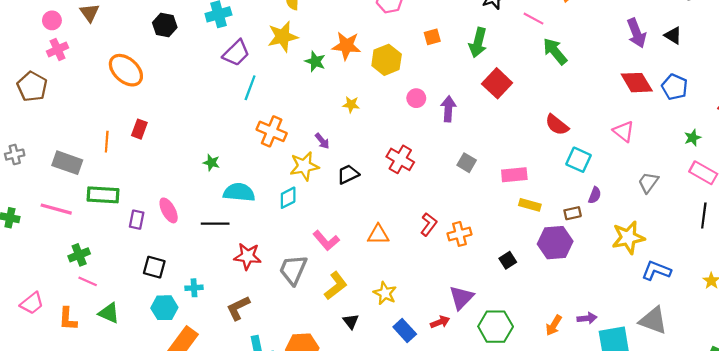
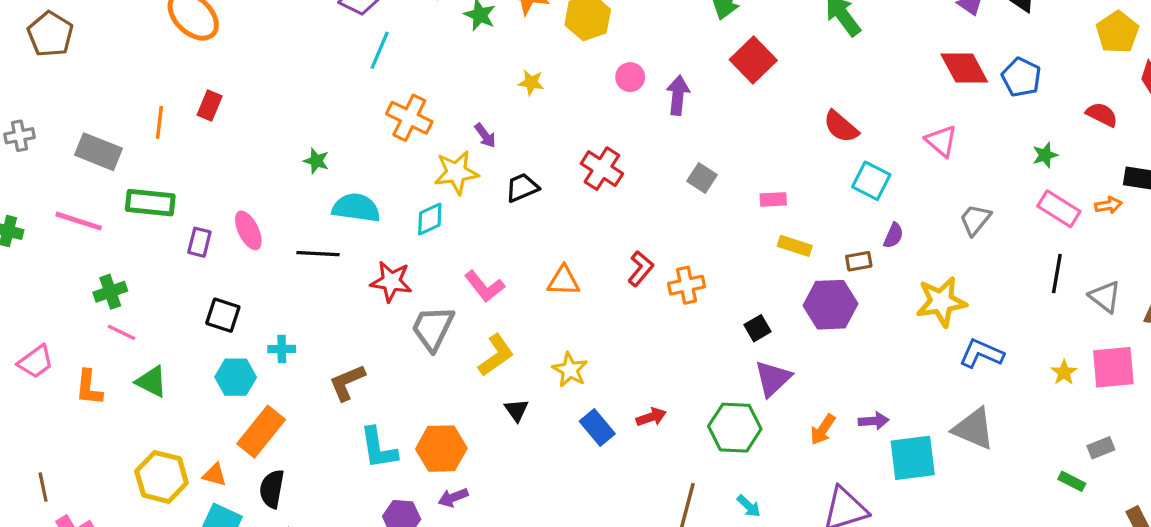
pink rectangle: (514, 175) -> (773, 199), size x0.7
red star: (248, 256) -> (391, 281), moved
purple triangle: (461, 298) -> (773, 378), moved

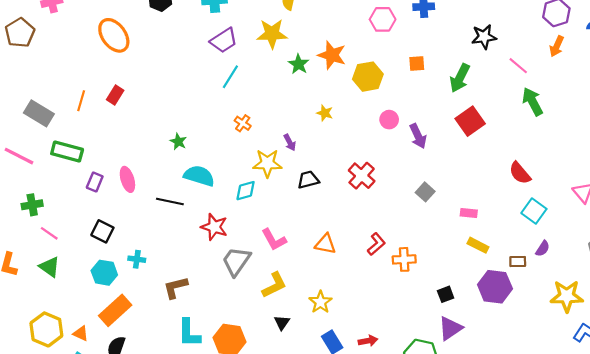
purple arrow: (678, 95) -> (418, 136), turned 140
orange cross: (409, 118) -> (243, 123), size x0.6
pink line: (121, 332) -> (49, 233), moved

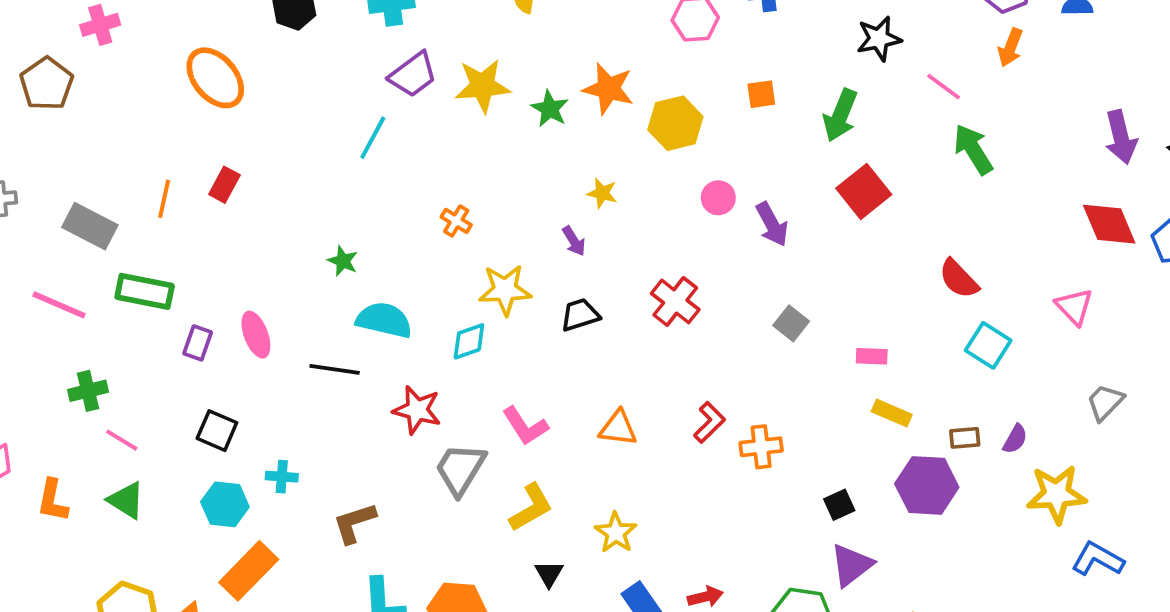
yellow star: (272, 34) -> (482, 86), moved
cyan line: (230, 77) -> (373, 138), moved
purple arrow: (290, 142) -> (574, 241), moved
purple semicircle: (543, 249) -> (1015, 439), moved

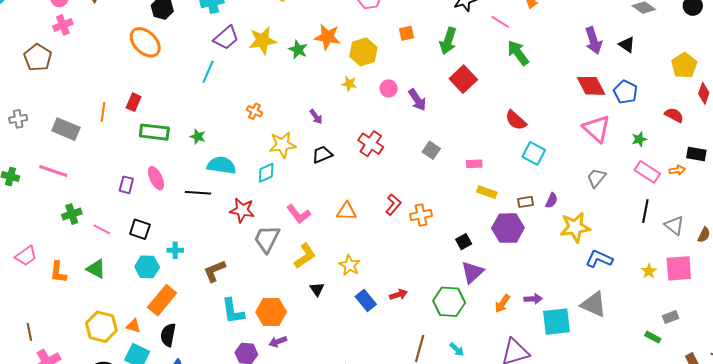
orange ellipse: (215, 78) -> (145, 42), moved
yellow star: (602, 193) -> (349, 84), moved
green rectangle: (145, 291) -> (154, 132), moved
pink triangle: (1074, 307) -> (597, 129), moved, size x1.4
pink line: (122, 440) -> (102, 229), moved

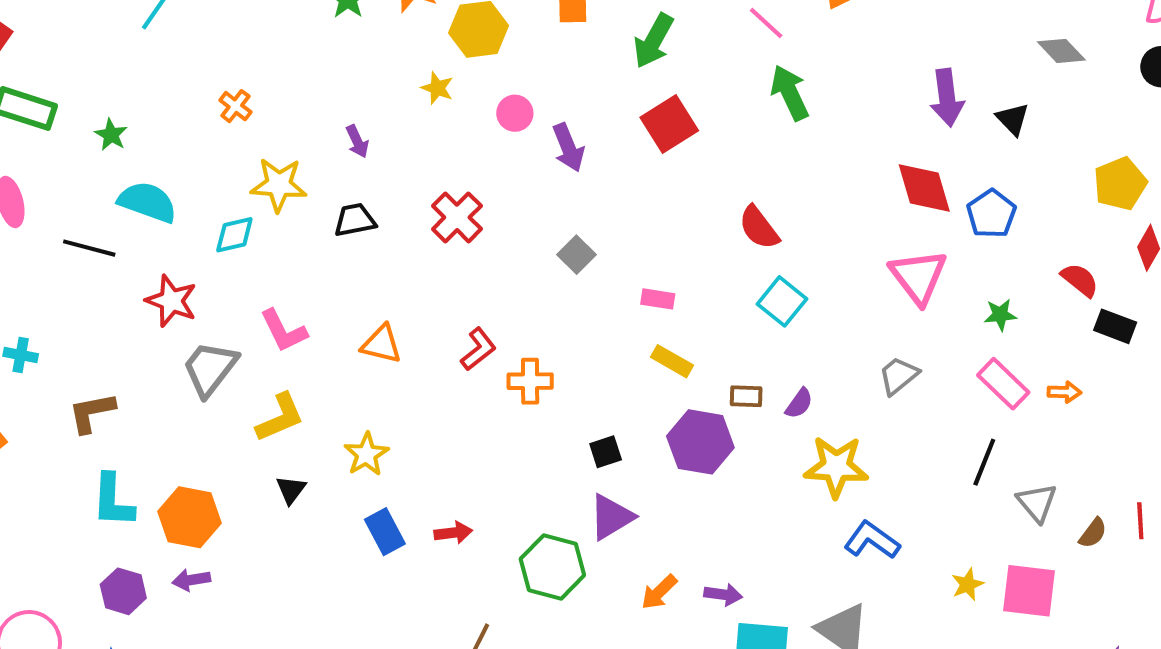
black rectangle: (696, 154) -> (1115, 326), moved

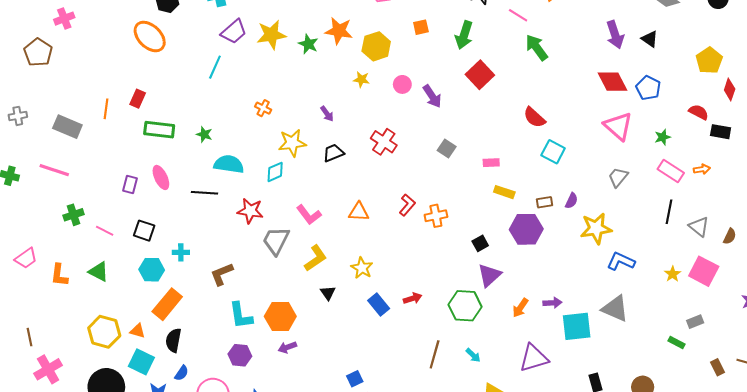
purple hexagon: (123, 591) -> (240, 355), moved
pink square: (1029, 591) -> (704, 271), turned 32

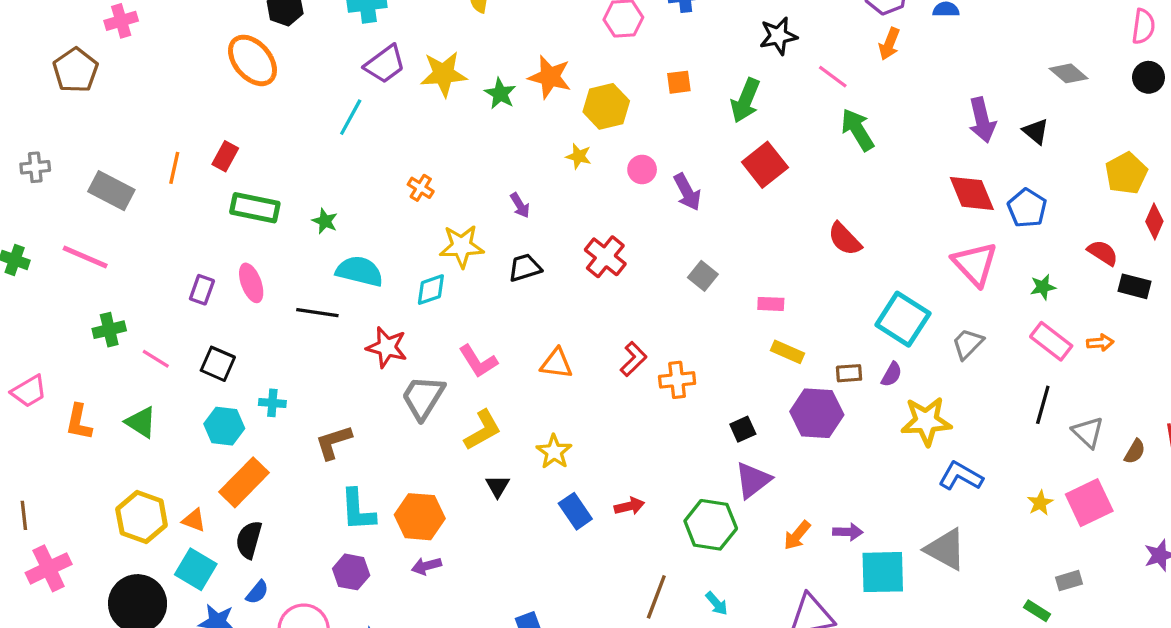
cyan square: (553, 152) -> (903, 319), moved, size x1.4
pink square: (704, 271) -> (1089, 503), turned 32

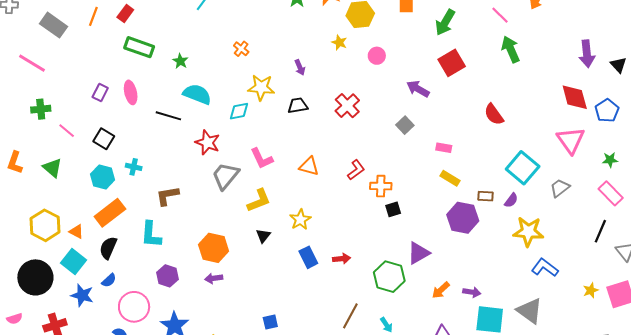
purple arrow: (687, 192) -> (418, 89), moved, turned 140
black square: (743, 429) -> (393, 209), moved
cyan L-shape: (358, 510) -> (151, 235), moved

